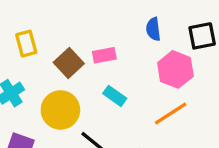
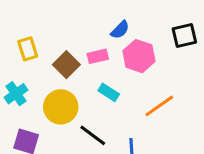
blue semicircle: (153, 29) -> (120, 30), moved, turned -126
pink hexagon: (175, 69) -> (139, 56), moved

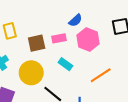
brown square: (66, 65) -> (37, 43), turned 30

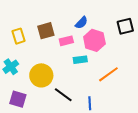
brown square: (37, 43) -> (46, 31), moved
cyan rectangle: (65, 64) -> (80, 60), moved, turned -40

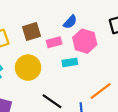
orange line: (108, 74) -> (101, 91), moved
yellow circle: (41, 75) -> (28, 68), moved

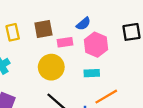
cyan rectangle: (70, 62) -> (92, 73), moved
yellow circle: (28, 68) -> (51, 67), moved

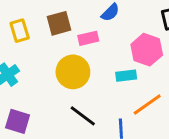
pink hexagon: (96, 45) -> (147, 50), moved

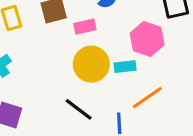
yellow circle: (73, 72) -> (91, 64), moved

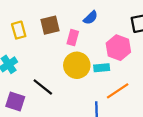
pink rectangle: (85, 27) -> (73, 38), turned -63
black line: (79, 109) -> (43, 87), moved

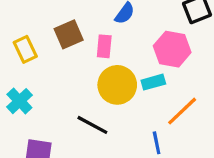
black line: (43, 87) -> (92, 125), moved

